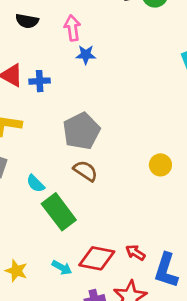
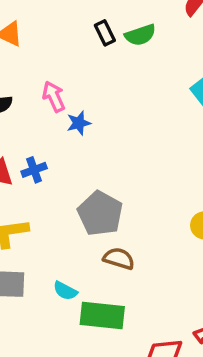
green rectangle: (59, 212) -> (102, 316), turned -30

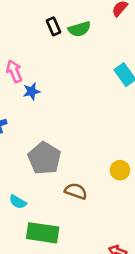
brown semicircle: (119, 259) -> (76, 191), moved
cyan semicircle: (65, 291) -> (18, 202), moved

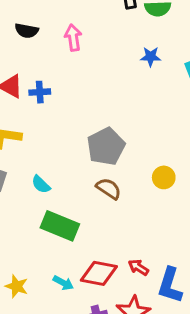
blue star: (32, 91) -> (151, 57), moved
gray pentagon: (44, 158) -> (106, 147), moved

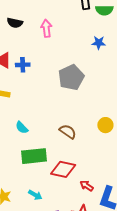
gray pentagon: (106, 147) -> (71, 77), moved
green rectangle: (60, 226) -> (34, 156), turned -30
red diamond: (99, 273) -> (63, 169), moved

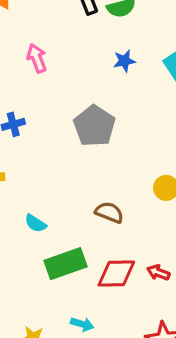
red arrow: (87, 186) -> (158, 273), moved

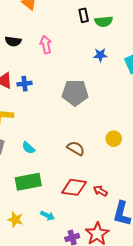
gray pentagon: (94, 126) -> (75, 93), turned 30
green rectangle: (66, 264) -> (28, 182), moved

